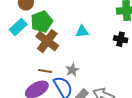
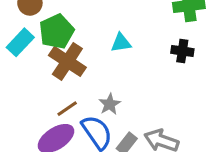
brown line: (45, 71) -> (67, 109), turned -40

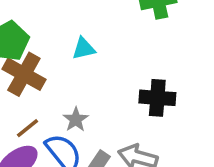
black cross: (182, 51) -> (157, 98), moved, size x1.4

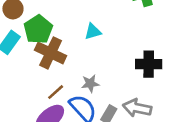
gray star: (76, 119) -> (90, 84), turned 30

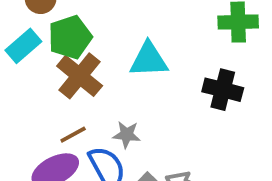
cyan triangle: (93, 32) -> (149, 60), size x1.5
black cross: (149, 64) -> (223, 90), moved

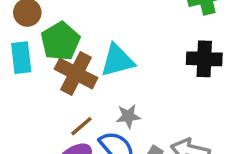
cyan rectangle: (23, 46) -> (21, 58), turned -44
cyan triangle: (149, 60) -> (117, 60), moved

